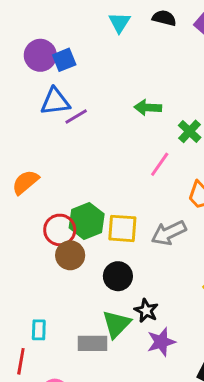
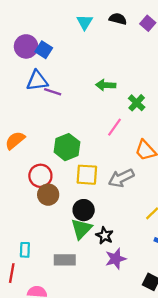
blue square: (64, 60) -> (44, 50), turned -35
purple line: (76, 116) -> (53, 92), turned 49
green hexagon: (87, 221) -> (67, 147), moved
green triangle: (116, 324) -> (81, 229), moved

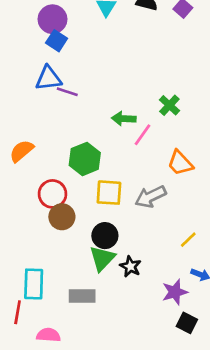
purple circle: (26, 46) -> (52, 19), moved
green arrow: (106, 85) -> (124, 119), moved
cyan rectangle: (25, 250) -> (34, 284), size x1.6
purple star: (116, 259) -> (175, 292), moved

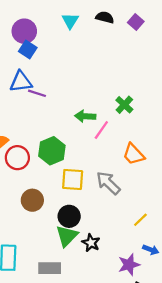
red circle: (52, 194) -> (17, 158), moved
gray arrow: (151, 197) -> (108, 183), turned 70

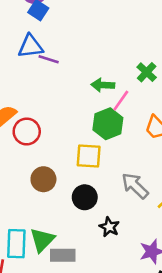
green hexagon: (52, 151) -> (108, 124), moved
gray arrow: (108, 183) -> (135, 186), moved
green triangle: (67, 236) -> (42, 240), moved

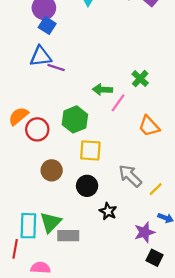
green hexagon: (108, 124) -> (75, 119), moved

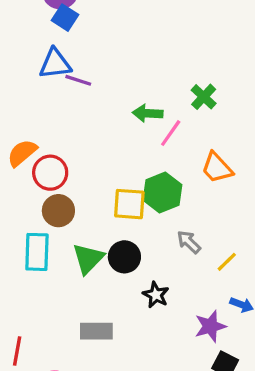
green hexagon: (75, 119) -> (162, 192), moved
brown circle: (52, 170) -> (58, 211), moved
gray arrow: (130, 176) -> (189, 242), size x0.7
green triangle: (51, 222) -> (88, 259), moved
cyan rectangle: (28, 226) -> (37, 252), moved

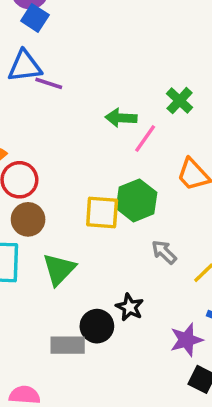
black circle: (124, 257) -> (97, 326), moved

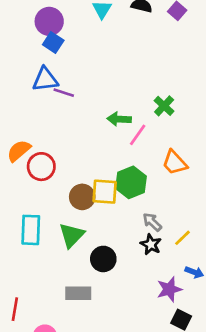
brown circle: (28, 219) -> (82, 197), moved
black star: (130, 307) -> (151, 244), moved
black circle: (97, 326) -> (103, 259), moved

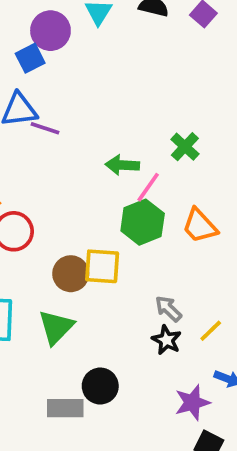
purple circle: (49, 21) -> (50, 31), moved
blue square: (53, 43) -> (30, 58), turned 30
green hexagon: (131, 182) -> (143, 222), moved
black circle: (103, 259) -> (100, 386), moved

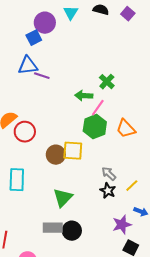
green cross: (185, 147) -> (107, 82), moved
green triangle: (56, 327) -> (63, 198), moved
black circle: (100, 386) -> (72, 231), moved

